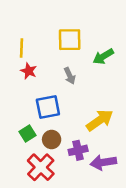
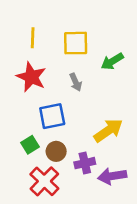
yellow line: (21, 48) -> (33, 38), moved
red star: (29, 71) -> (31, 77), size x1.6

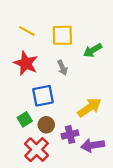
yellow line: (33, 38) -> (27, 31), turned -63

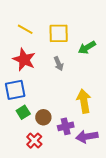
blue square: (43, 96) -> (15, 90), moved
yellow arrow: (89, 108) -> (84, 101), turned -65
red cross: (37, 150) -> (34, 141), size x0.7

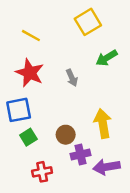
yellow square: (59, 33) -> (88, 22), moved, turned -30
brown circle: (43, 117) -> (66, 135), moved
red cross: (34, 141) -> (42, 172), turned 35

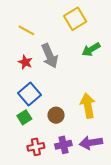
red star: (30, 73) -> (25, 62), size x0.6
gray arrow: (72, 78) -> (50, 56), moved, size x1.6
blue square: (19, 110) -> (30, 94), moved, turned -30
purple cross: (80, 154) -> (63, 145), moved

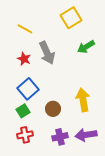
red cross: (36, 147) -> (25, 135), moved

